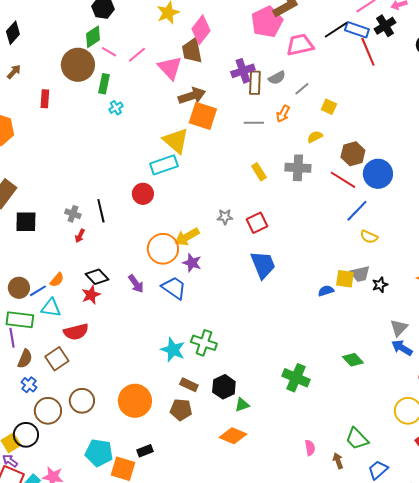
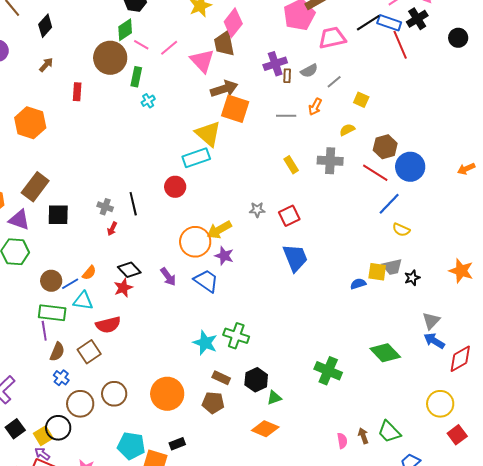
brown rectangle: (255, 83) -> (287, 76), size x0.6
green diamond: (353, 360) -> (385, 353), size x1.4
brown arrow: (338, 461) -> (363, 436), moved

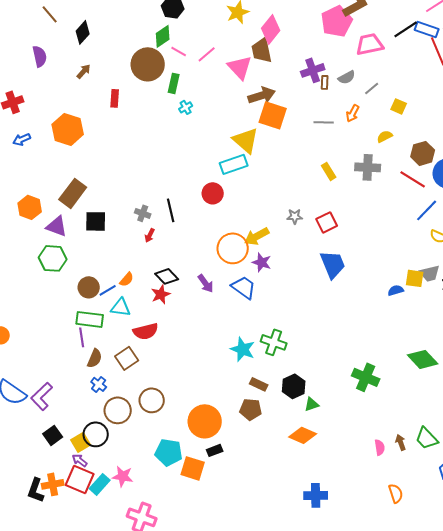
orange circle: (167, 394) -> (205, 421), moved

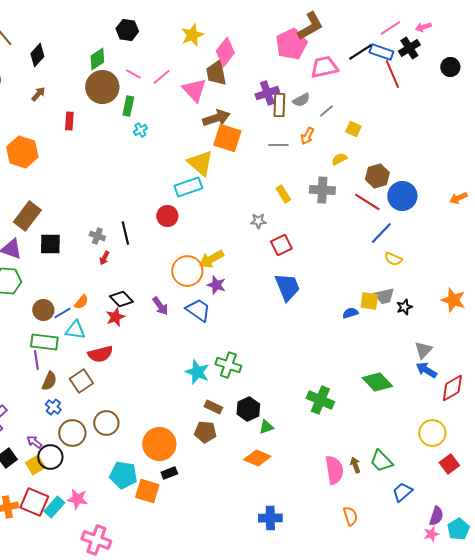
green diamond: (163, 36) -> (97, 59), moved
brown rectangle: (325, 82) -> (279, 105), size x1.6
gray star: (295, 216) -> (258, 221), moved
pink semicircle: (380, 447) -> (334, 470), size x1.8
purple arrow: (80, 460) -> (34, 442), moved

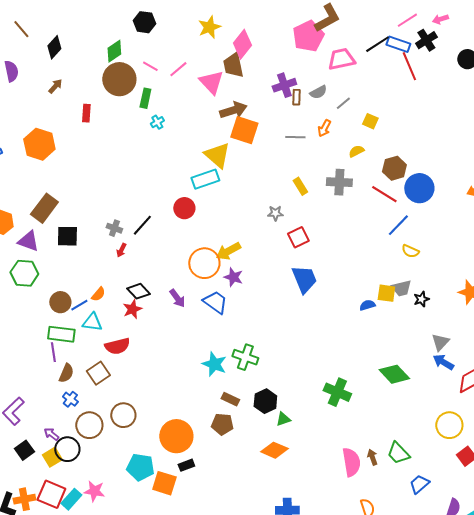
brown rectangle: (279, 105) -> (296, 97), size x0.7
black line: (125, 233) -> (142, 225), turned 55

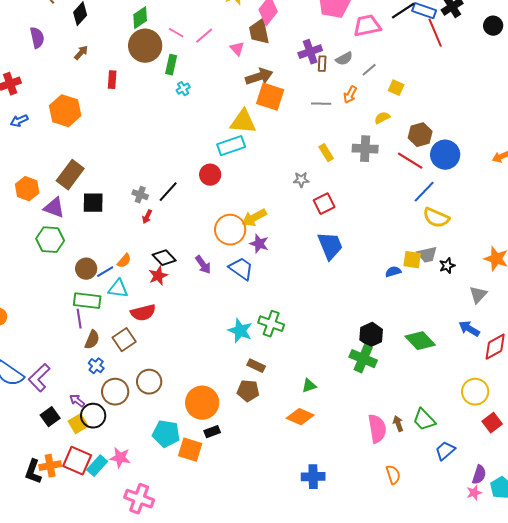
pink triangle: (211, 82) -> (237, 49), size x0.6
yellow triangle: (217, 155) -> (243, 122), turned -36
yellow semicircle: (410, 251) -> (436, 218), size x1.5
gray triangle: (440, 342) -> (478, 295), moved
black hexagon: (265, 401) -> (371, 335), moved

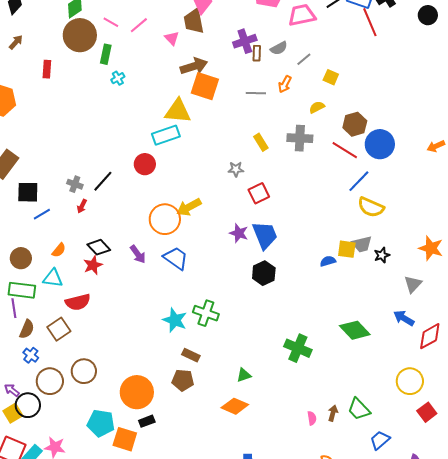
purple star: (259, 244) -> (239, 233), moved
blue line: (105, 272) -> (42, 214), moved
black hexagon: (371, 335) -> (264, 273), moved
brown arrow: (398, 424) -> (333, 413), turned 35
pink semicircle: (377, 429) -> (312, 418), size x0.5

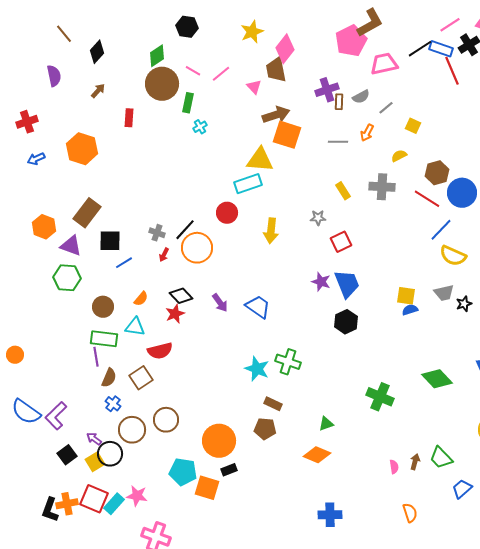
yellow arrow: (189, 207) -> (271, 231), moved, turned -55
orange circle: (165, 219) -> (197, 248), moved
yellow square: (347, 249) -> (406, 296), moved

